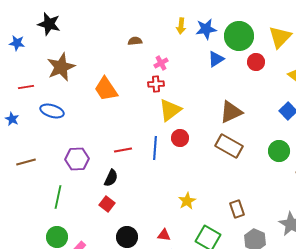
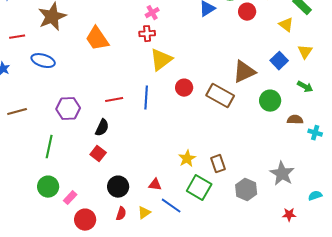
brown triangle: (231, 112) -> (244, 72), moved
red circle: (180, 138) -> (184, 88), moved
yellow star: (187, 201) -> (187, 159), moved
brown rectangle: (237, 209) -> (218, 164), moved

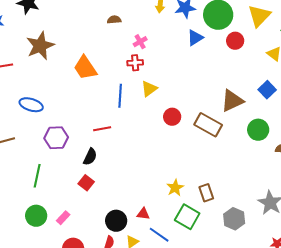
yellow triangle: (161, 60) -> (149, 89), size x0.7
blue ellipse: (43, 61) -> (31, 105), moved
blue line: (146, 98) -> (120, 96), moved
black circle: (118, 187) -> (116, 221), moved
pink rectangle: (70, 198) -> (63, 218), moved

